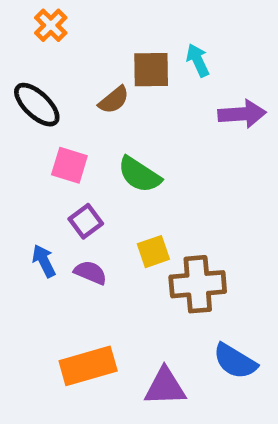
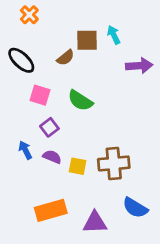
yellow square: (153, 252) -> (78, 166), moved, turned 30

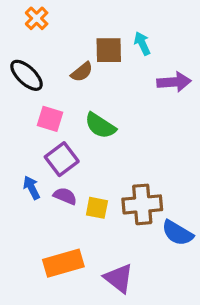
purple square: (49, 127) -> (62, 159), size x1.4
blue semicircle: (135, 208) -> (177, 233), moved
purple triangle: (95, 222) -> (119, 278), turned 40

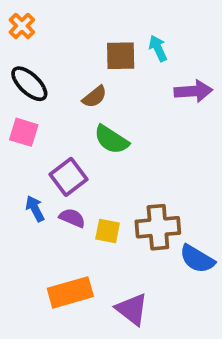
orange cross: (37, 18) -> (22, 26), moved
brown semicircle: (82, 72) -> (95, 97), moved
pink square: (50, 119) -> (24, 132), moved

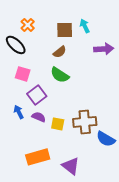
orange cross: (22, 26) -> (28, 25), moved
brown semicircle: (95, 97) -> (60, 52), moved
pink square: (24, 132) -> (23, 74), moved

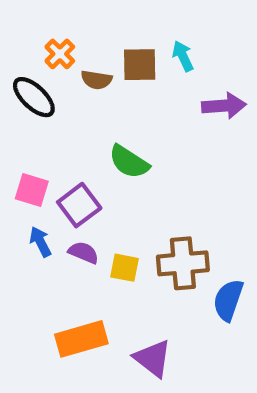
brown semicircle: (60, 52) -> (96, 80), moved, turned 48
pink square: (23, 74) -> (32, 190), moved
blue semicircle: (106, 139) -> (228, 300), turned 78

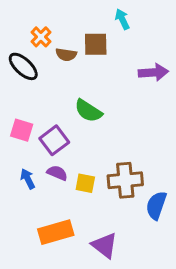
cyan arrow: (183, 56) -> (122, 19), moved
blue arrow: (40, 242) -> (28, 179), moved

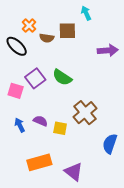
purple square: (54, 140) -> (35, 78), moved
brown cross: (125, 180) -> (85, 113), moved, turned -35

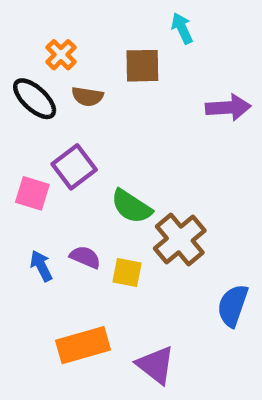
brown semicircle: (47, 38) -> (87, 96), moved
green semicircle: (62, 77) -> (131, 207), moved

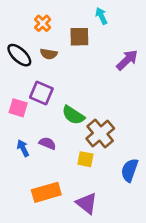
orange cross: (61, 55) -> (43, 23), moved
purple arrow: (228, 107) -> (127, 60), turned -40
purple square: (74, 167) -> (41, 93), turned -30
yellow square: (127, 273) -> (85, 159), moved

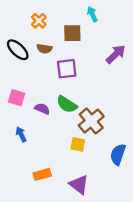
purple square: (41, 93) -> (67, 69), moved, turned -30
purple semicircle: (47, 143) -> (42, 109), moved
orange rectangle: (46, 192) -> (42, 174), size x0.7

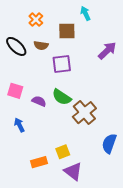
yellow square: (78, 144) -> (63, 152), moved, turned -32

